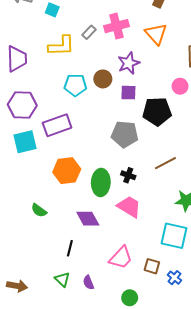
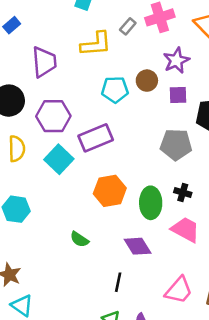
cyan square: (25, 142) -> (59, 159), turned -30

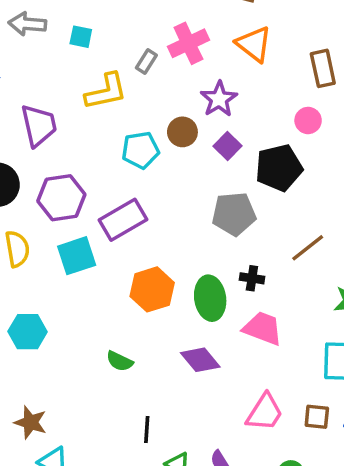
purple square: (178, 95) -> (227, 146), turned -36
cyan square: (59, 159) -> (77, 256), turned 36
black line: (118, 282) -> (147, 430), moved

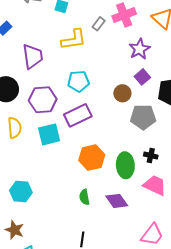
brown circle: (182, 132) -> (122, 93), moved
cyan pentagon: (140, 150) -> (79, 81), moved
cyan hexagon: (28, 332) -> (21, 191), moved
green semicircle: (120, 361) -> (84, 197), moved, turned 49

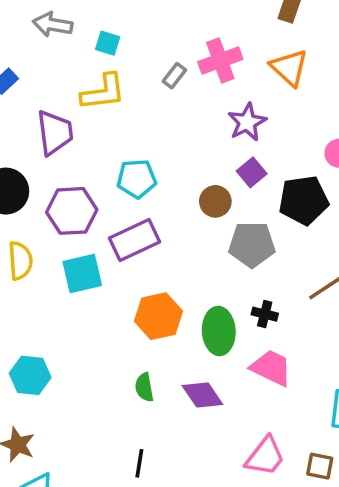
yellow L-shape: (74, 39) -> (103, 92), moved

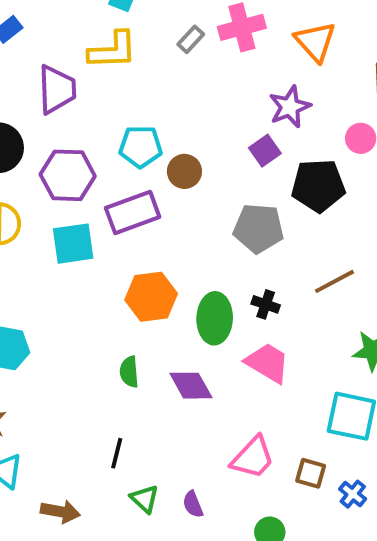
purple star: (247, 122) -> (290, 107), moved
brown circle: (215, 201) -> (184, 171), moved

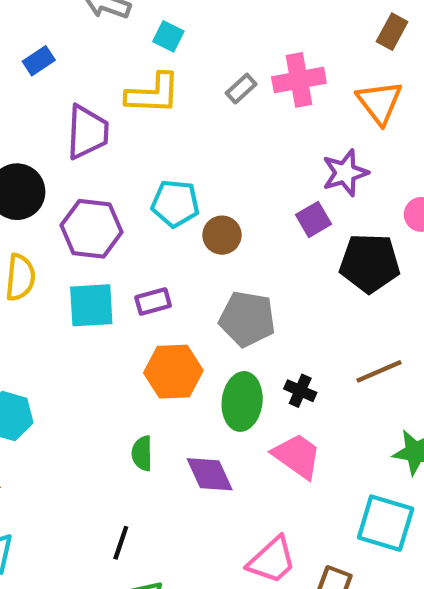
purple rectangle: (133, 212) -> (153, 301), moved, size x0.6
gray pentagon: (258, 228) -> (247, 319), moved

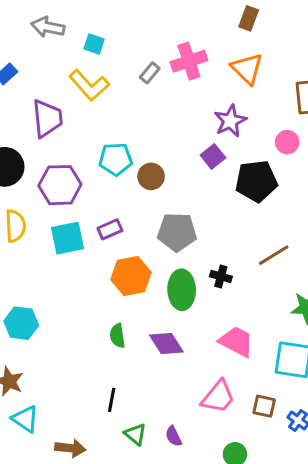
yellow L-shape: (153, 94) -> (89, 85), turned 54
pink trapezoid: (297, 456) -> (236, 342), moved

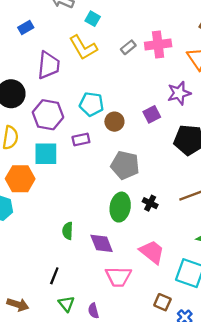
purple square: (213, 156) -> (152, 114), moved
purple rectangle: (110, 229) -> (81, 140), moved
orange hexagon: (131, 276) -> (20, 179), moved
pink trapezoid: (218, 397) -> (118, 277), moved, turned 40

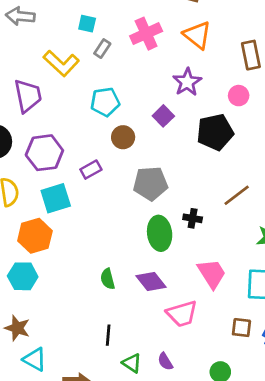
cyan square: (93, 19) -> (87, 24), moved
gray rectangle: (128, 47) -> (102, 49), moved
cyan pentagon: (92, 104) -> (105, 102), moved
pink trapezoid: (152, 252) -> (212, 274), turned 36

